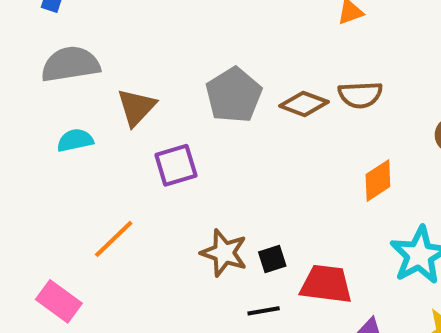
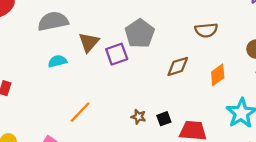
brown diamond: (304, 104) -> (178, 66), moved, turned -35
purple square: (176, 165) -> (117, 54), moved
brown star: (224, 253) -> (138, 117), size x0.6

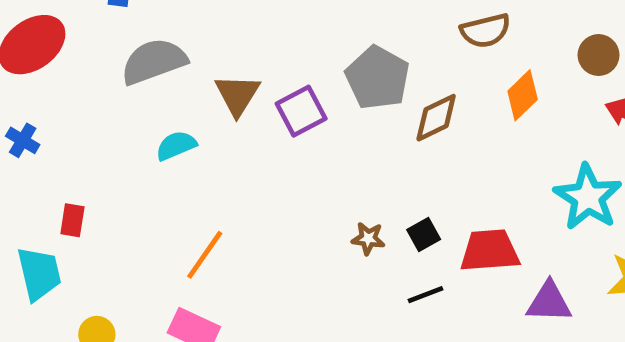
gray pentagon: (140, 33) -> (378, 78), moved
orange diamond: (218, 75) -> (523, 95), moved
orange line: (80, 112) -> (205, 255), moved

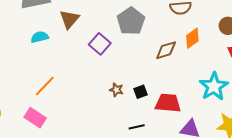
purple square: (301, 111) -> (100, 44), moved, turned -30
brown diamond: (436, 118) -> (166, 50), moved
black line: (426, 295) -> (137, 127), moved

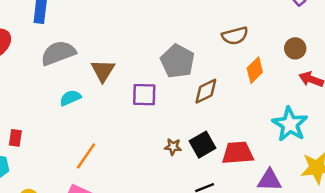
purple square: (100, 44) -> (144, 95), turned -30
brown diamond: (166, 50) -> (206, 91), moved
black square: (140, 92) -> (202, 145), size x1.5

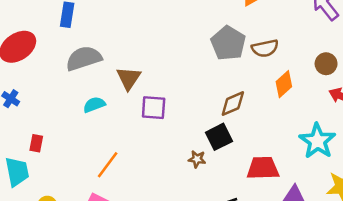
gray pentagon: (178, 61) -> (228, 43), moved
purple square: (144, 95) -> (154, 108), moved
black square: (202, 145) -> (219, 137), moved

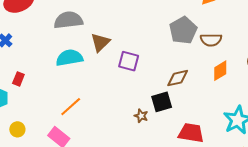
cyan semicircle: (94, 105) -> (69, 58), size x1.5
purple square: (154, 108) -> (129, 61), moved

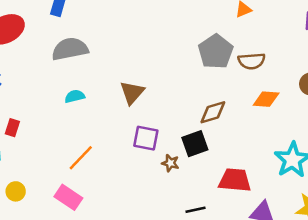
brown triangle: (100, 42) -> (132, 92), moved
cyan semicircle: (69, 58) -> (75, 96), size x0.6
purple square: (129, 61) -> (146, 138), moved
orange diamond: (220, 71) -> (266, 99), turned 40

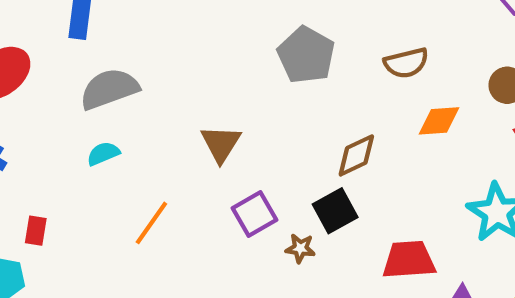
gray pentagon: (216, 52) -> (306, 55), moved
cyan semicircle: (75, 96) -> (103, 154), moved
purple square: (146, 138) -> (254, 214), turned -32
orange line: (81, 158) -> (151, 223), moved

